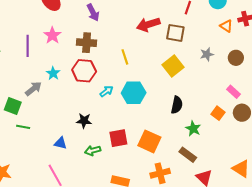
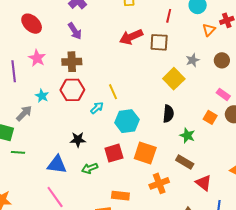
orange triangle: (226, 26) -> (209, 30), turned 48
yellow line: (125, 57) -> (113, 92), moved
yellow square: (173, 66) -> (174, 79), moved
cyan hexagon: (134, 93) -> (127, 121), moved
blue triangle: (60, 143) -> (57, 164), size x1.5

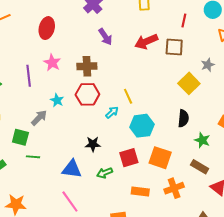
red ellipse: (32, 24) -> (47, 28), turned 60
purple arrow: (75, 31) -> (105, 37), moved
orange rectangle: (120, 196) -> (140, 191), moved

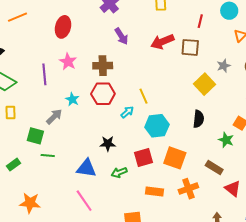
green star: (202, 140) -> (226, 140), moved

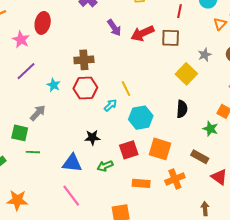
purple arrow: (121, 36) -> (114, 28), moved
pink star: (68, 62) -> (21, 40), moved
purple line: (44, 74) -> (26, 71), turned 55
cyan star: (72, 99) -> (54, 85), moved

